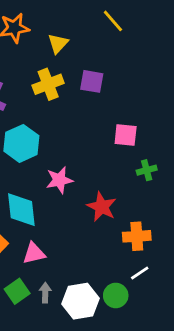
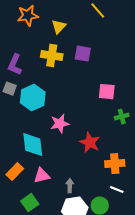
yellow cross: (48, 84) -> (52, 56), turned 30
white line: (140, 273) -> (117, 190), turned 56
gray arrow: (45, 293) -> (70, 186), moved

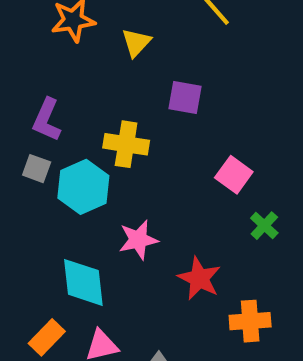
yellow cross: (52, 56) -> (126, 144), moved
pink square: (107, 92) -> (234, 175), turned 30
green cross: (122, 117) -> (264, 226), turned -32

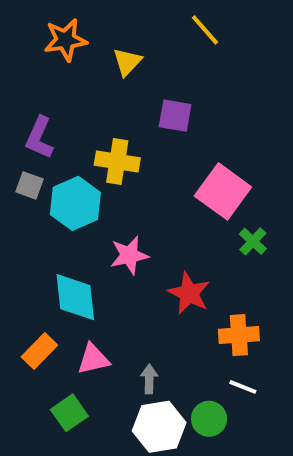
pink square: (234, 175) -> (223, 191), size x1.5

